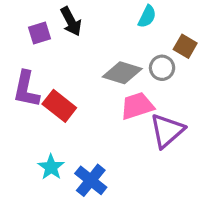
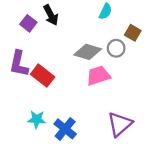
purple square: (39, 33) -> (28, 23), turned -35
purple triangle: (167, 131) -> (120, 124), moved
cyan star: (51, 167) -> (37, 119), turned -30

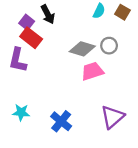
brown square: (133, 33) -> (122, 12), moved
red rectangle: (43, 76) -> (31, 38), moved
cyan star: (37, 119) -> (21, 112), moved

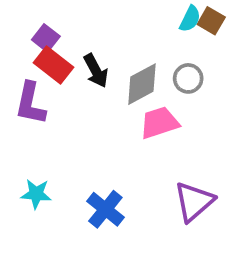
cyan semicircle: (99, 11) -> (190, 19), moved
black arrow: (48, 14) -> (96, 71), moved
gray diamond: (82, 49) -> (142, 84), turned -45

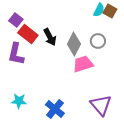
purple square: (46, 38) -> (16, 20), moved
gray diamond: (142, 84) -> (74, 44), turned -35
purple triangle: (194, 202) -> (101, 105), turned -30

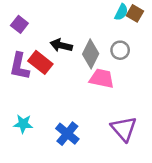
red rectangle: (28, 34) -> (40, 62), moved
black arrow: (50, 37) -> (61, 45), turned 132
pink trapezoid: (83, 64) -> (102, 78), turned 30

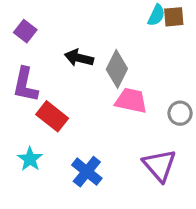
brown square: (135, 13) -> (174, 17), turned -35
gray circle: (120, 50) -> (180, 113), moved
red rectangle: (40, 62) -> (52, 116), moved
cyan star: (23, 124) -> (30, 159), turned 30

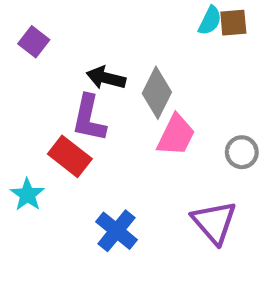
purple L-shape: (25, 85) -> (89, 118), moved
pink trapezoid: (131, 101) -> (176, 135), turned 104
cyan star: (30, 159) -> (27, 195), moved

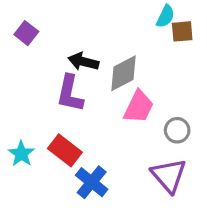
brown square: (233, 23) -> (182, 31), moved
gray diamond: (157, 93) -> (124, 73), turned 36
gray circle: (242, 152) -> (177, 130), moved
red rectangle: (70, 156) -> (65, 150), moved

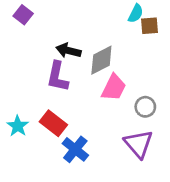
purple square: (26, 33) -> (23, 15), moved

